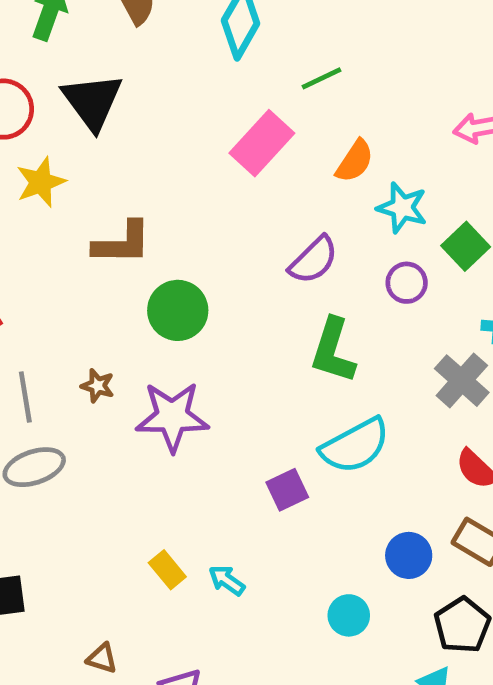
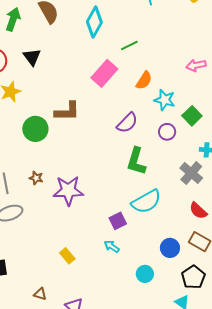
black triangle: (92, 101) -> (32, 57), size x0.7
brown L-shape: (122, 243) -> (67, 111), moved
green circle: (178, 310) -> (35, 129), moved
cyan arrow: (227, 580) -> (112, 246), moved

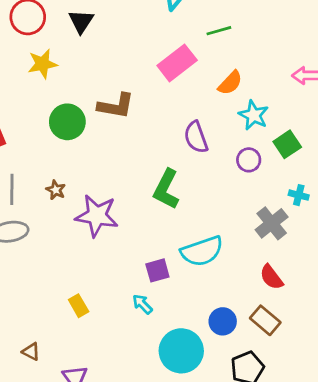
purple semicircle: (127, 123) -> (196, 137), turned 105
green L-shape: (136, 161) -> (166, 189), moved
cyan circle: (145, 274) -> (181, 351), size x1.8

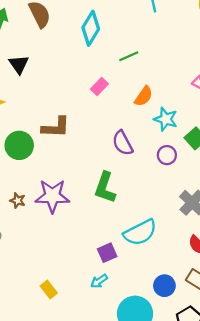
pink rectangle: (177, 63) -> (99, 86), size x0.6
purple star: (97, 216) -> (52, 196), moved
cyan arrow: (142, 304) -> (99, 281), turned -72

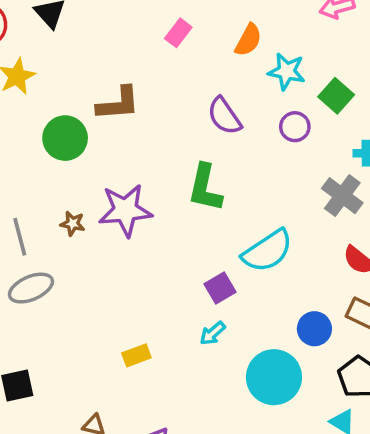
yellow rectangle: (49, 290) -> (136, 355), turned -66

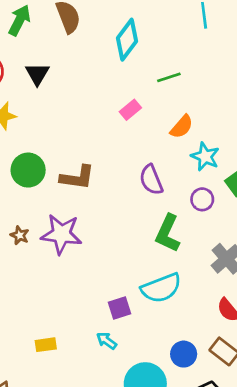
brown L-shape: (118, 104) -> (77, 177), moved
green L-shape: (205, 188) -> (168, 233), moved
cyan arrow: (213, 333) -> (107, 341), turned 65

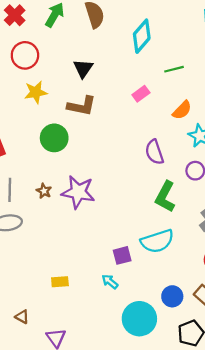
black triangle: (37, 74) -> (83, 68), moved
brown L-shape: (77, 177) -> (82, 106), moved

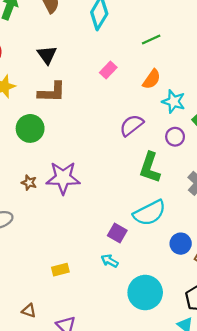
green line: (174, 69) -> (151, 39), moved
purple semicircle: (154, 152) -> (132, 125), turned 80
purple square: (122, 255) -> (117, 233), turned -36
blue circle: (172, 296) -> (181, 244), moved

